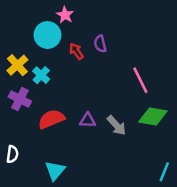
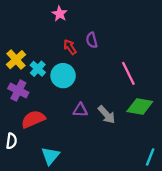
cyan circle: (47, 35) -> (63, 76), moved
red semicircle: (51, 119) -> (33, 119), moved

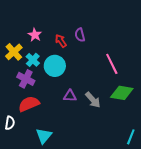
pink star: (60, 14) -> (35, 35), moved
purple cross: (18, 91) -> (26, 79), moved

